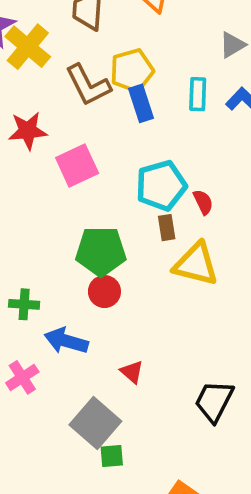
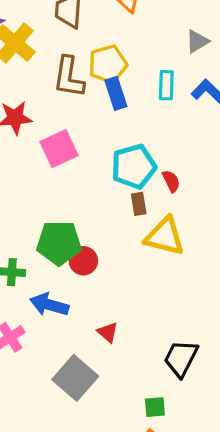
brown L-shape: (88, 85) -> (69, 77), turned 36
green pentagon: (101, 251) -> (59, 243), moved
green square: (112, 456) -> (155, 407), moved

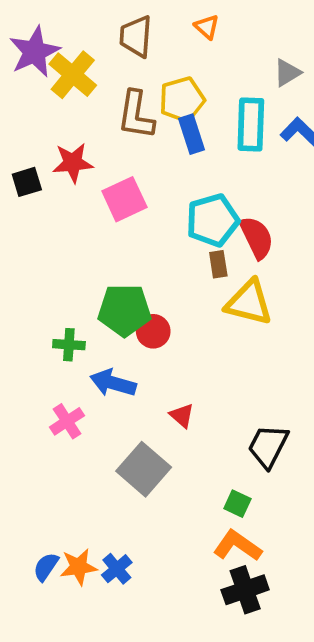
cyan rectangle: (166, 85) -> (251, 124), size x1.5
red semicircle: (171, 181) -> (257, 237), size x1.6
green square: (155, 407) -> (237, 504), turned 30

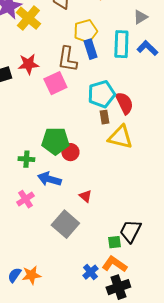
brown L-shape: (136, 115) -> (67, 59), moved
black trapezoid: (268, 446) -> (130, 231), moved
green square: (237, 504) -> (114, 242), turned -32
blue cross: (117, 569) -> (90, 272), moved

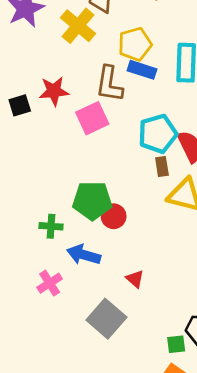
yellow cross: (28, 18) -> (78, 26), moved
blue rectangle: (90, 49) -> (142, 70), turned -54

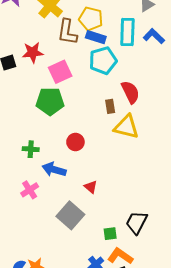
yellow pentagon: (135, 44) -> (91, 19), turned 30
brown L-shape: (109, 84) -> (67, 32), moved
cyan pentagon: (158, 134) -> (103, 61), moved
green pentagon: (92, 201) -> (50, 101), moved
green square: (176, 344) -> (110, 234), moved

